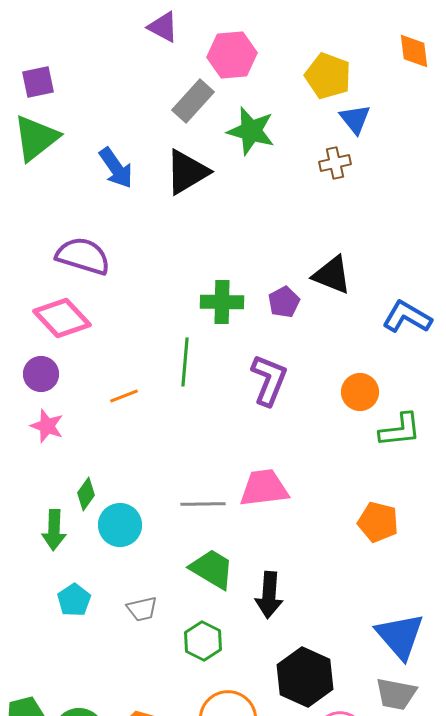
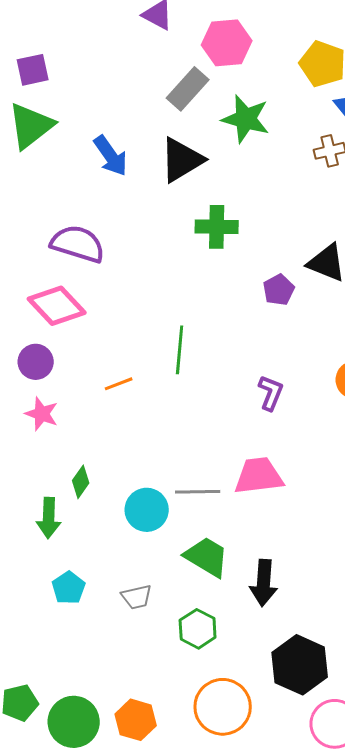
green cross: (222, 302) -> (217, 227), moved
purple L-shape: (269, 380) -> (271, 393), moved, size x0.7
cyan circle: (120, 525) -> (147, 510), moved

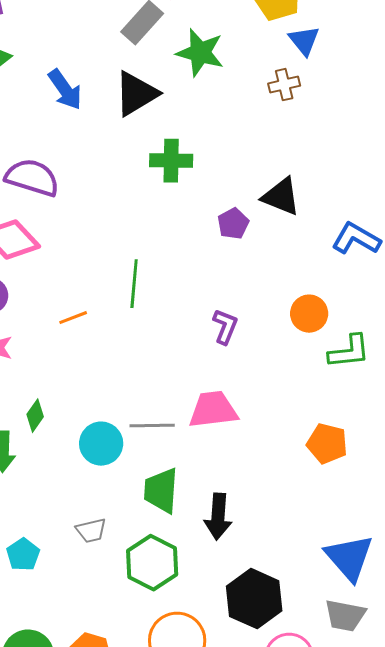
green trapezoid: (207, 557) -> (161, 491), turned -117
cyan pentagon: (69, 588) -> (23, 555), moved
green hexagon: (198, 629) -> (152, 563), size x1.4

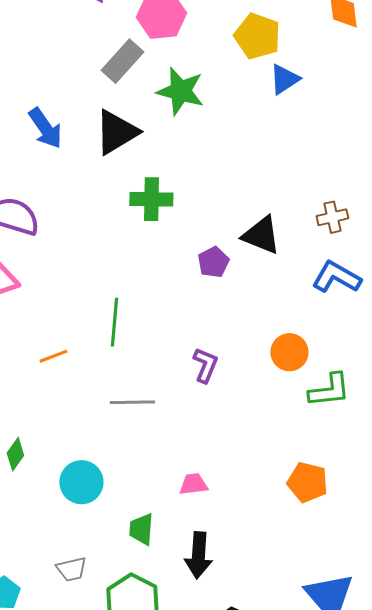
blue triangle: (304, 41) -> (284, 79), turned 36
brown cross: (284, 85) -> (332, 217), moved
pink trapezoid: (213, 410) -> (193, 484), moved, size x0.6
gray line: (152, 426) -> (132, 402), moved
green trapezoid: (161, 491) -> (141, 529), size x0.7

